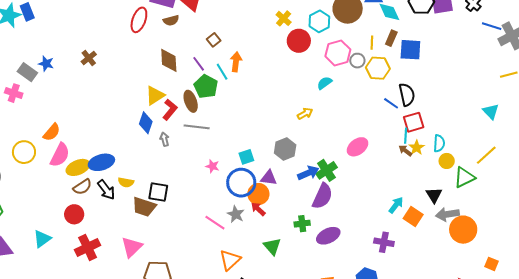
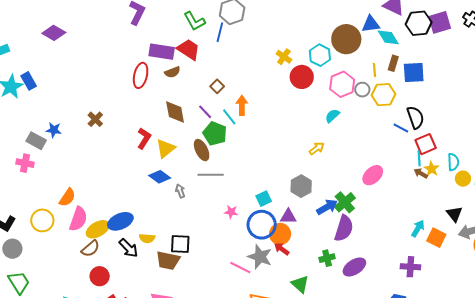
red L-shape: (170, 110) -> (144, 138), moved
blue diamond: (146, 123) -> (160, 177), turned -65
brown semicircle: (82, 187) -> (90, 249), moved
gray star: (236, 214) -> (260, 257), size x1.4

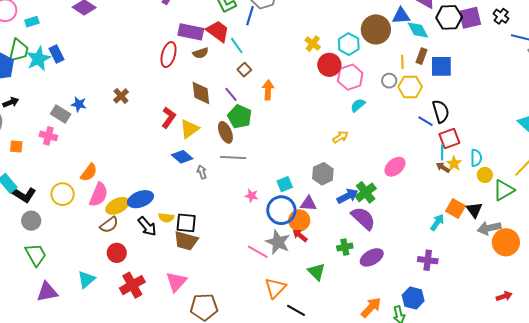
pink hexagon: (342, 84) -> (350, 77), moved
cyan line: (229, 117) -> (237, 46), moved
purple semicircle: (344, 228) -> (363, 218), turned -68
orange square: (436, 238) -> (455, 209), moved
black square: (180, 244) -> (186, 223), moved

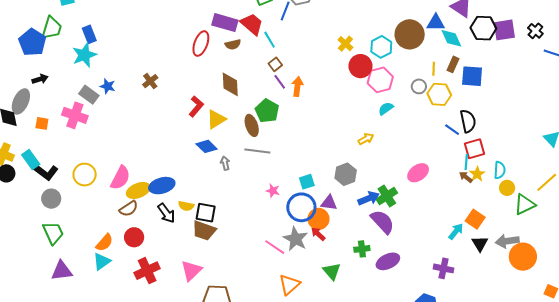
cyan star: (38, 59) -> (84, 55), moved
purple line: (231, 94) -> (280, 82), moved
pink cross: (48, 136) -> (75, 115), size x1.4
orange semicircle: (89, 172) -> (104, 243), moved
black triangle: (474, 210) -> (480, 244), moved

